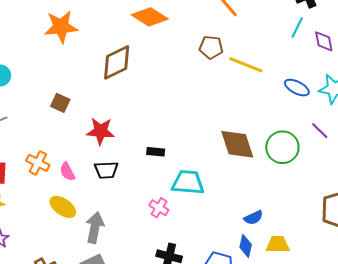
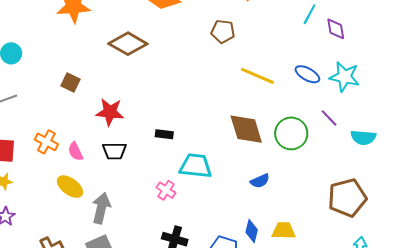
brown diamond: (117, 62) -> (128, 44), turned 54
yellow line: (246, 65) -> (257, 76), moved
blue semicircle: (253, 218) -> (260, 181), moved

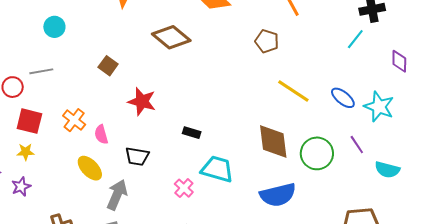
purple diamond: (336, 29) -> (399, 61), moved
black trapezoid: (114, 151) -> (137, 156), moved
blue semicircle: (260, 181) -> (278, 195), size x1.8

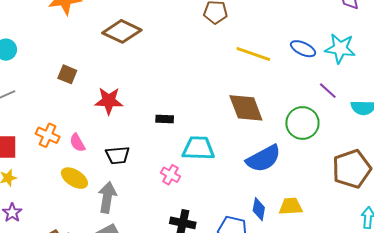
green circle: (317, 153) -> (302, 123), moved

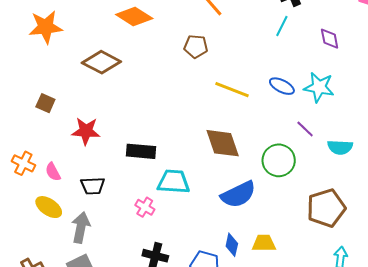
black rectangle: (165, 119) -> (141, 151), size x1.6

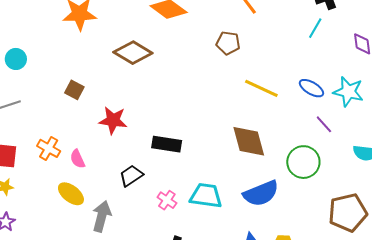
purple line: (305, 129) -> (324, 124), moved
cyan trapezoid: (174, 182) -> (206, 196), moved
black trapezoid: (93, 186) -> (131, 176), moved, turned 145

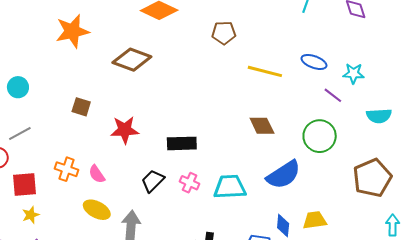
cyan star: (348, 92) -> (353, 73), moved, size x0.7
brown diamond: (249, 141) -> (262, 126), size x0.7
pink cross: (167, 200) -> (190, 183), moved

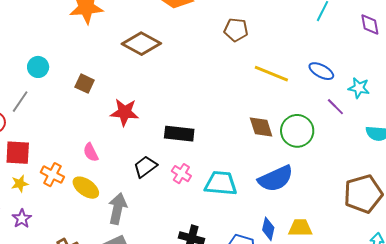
cyan circle: (18, 87) -> (38, 67), moved
gray line: (20, 134) -> (20, 102), turned -35
green circle: (320, 136) -> (297, 131), moved
orange cross: (67, 169) -> (52, 175), moved

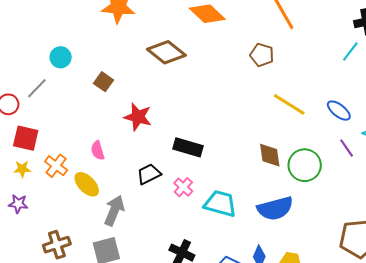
purple star: (22, 219) -> (18, 204), turned 30

